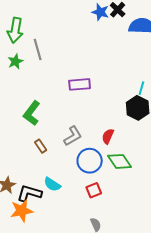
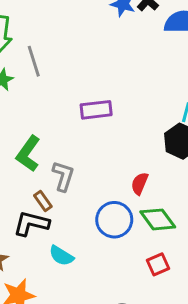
gray L-shape: (73, 136) -> (63, 176), moved, turned -40
red square: (94, 190) -> (158, 264), moved
black L-shape: (29, 193) -> (31, 224), moved

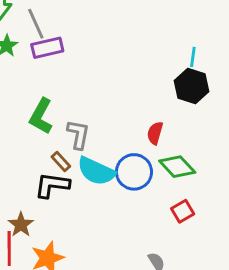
purple rectangle: (96, 110) -> (47, 48), moved
cyan semicircle: (61, 256) -> (96, 171), moved, size x1.5

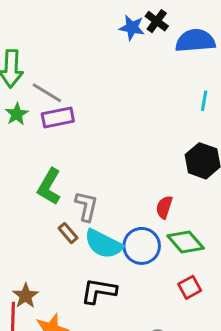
gray line: (36, 24) -> (47, 93), turned -36
cyan line: (193, 57) -> (204, 101), moved
black L-shape: (52, 185) -> (99, 291), moved

